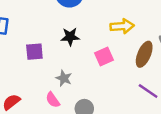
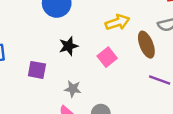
purple square: (34, 52) -> (37, 70), turned 30
brown ellipse: (144, 54) -> (146, 45), turned -30

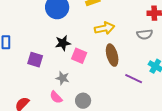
brown ellipse: (146, 45) -> (112, 55), moved
pink square: (107, 57) -> (79, 56), moved, turned -35

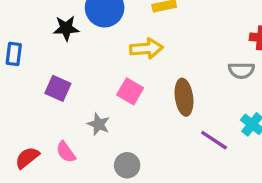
yellow arrow: (105, 28) -> (146, 49), moved
black star: (63, 43) -> (66, 28), moved
pink semicircle: (56, 97) -> (66, 152), moved

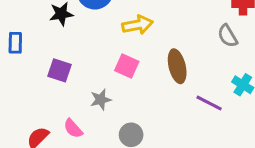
gray semicircle: (241, 70) -> (228, 36), turned 65
gray star: (99, 124) -> (101, 100), turned -30

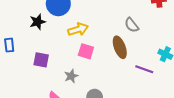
yellow arrow: (138, 25) -> (78, 29), moved
gray semicircle: (228, 36) -> (132, 25), moved

